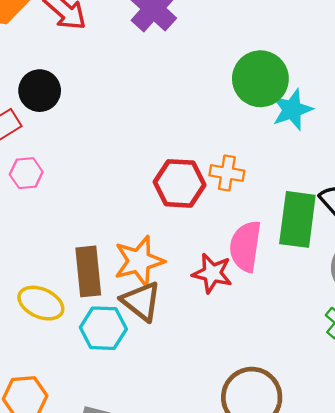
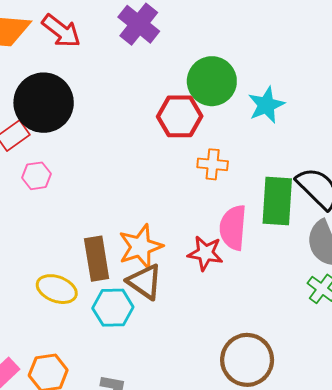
green circle: (260, 79) -> (212, 81), moved
black circle: (40, 91) -> (44, 103), size x1.6
red hexagon: (180, 183) -> (180, 116), moved

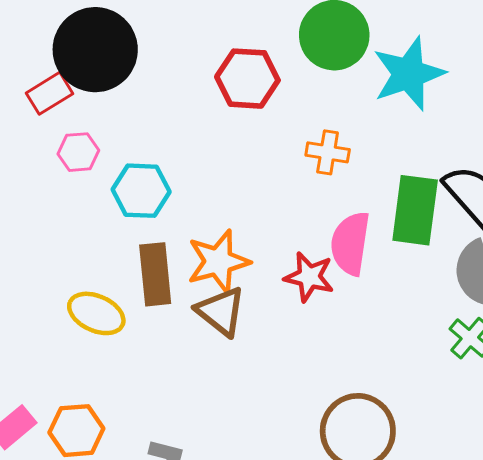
cyan star: (266, 105) -> (409, 74), size x1.4
red hexagon: (180, 116) -> (247, 79), moved
cyan hexagon: (113, 308) -> (141, 191), moved

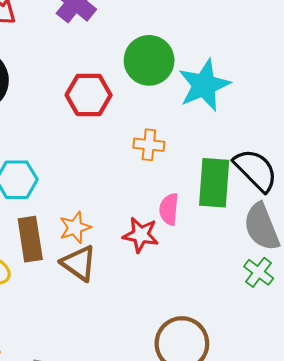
pink semicircle: (350, 243) -> (169, 209), size x0.7
orange star: (218, 262) -> (75, 227), size x0.7

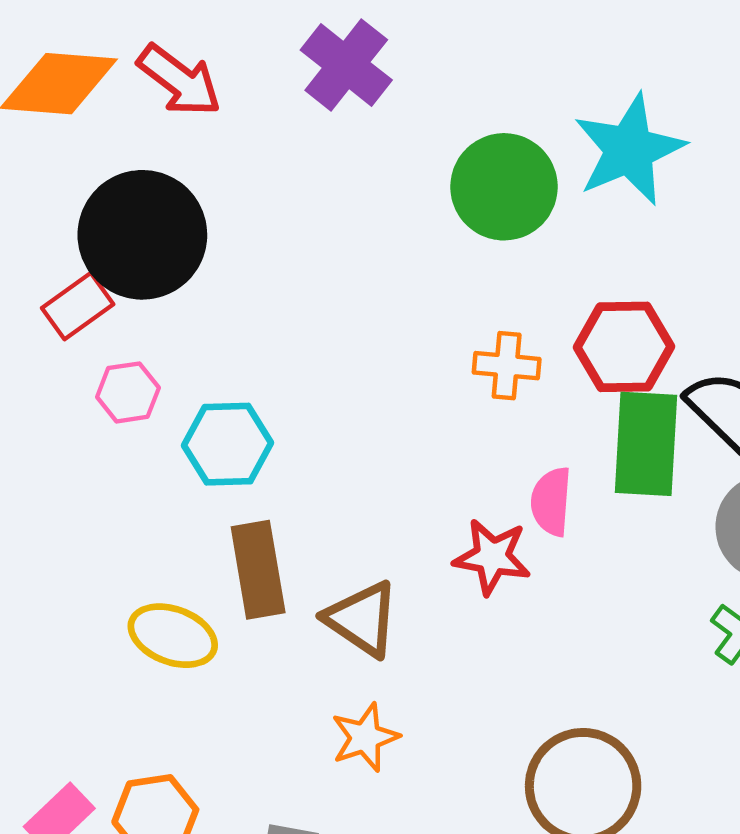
cyan star: (204, 85) -> (629, 150), moved
red hexagon: (89, 95) -> (624, 347), moved
orange star: (75, 227) -> (365, 737), moved

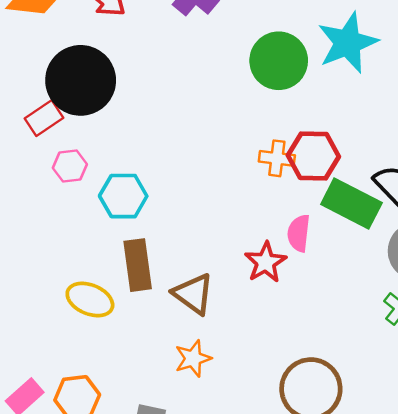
red hexagon: (624, 347) -> (313, 156), moved
green rectangle: (646, 444) -> (351, 204), turned -68
red star: (492, 557) -> (265, 262), turned 30

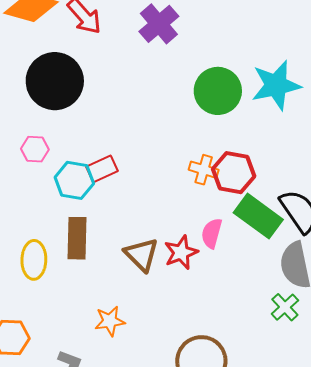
red rectangle: (44, 118) -> (102, 169), moved
brown triangle: (193, 294) -> (141, 255), moved
yellow ellipse: (90, 300) -> (34, 260), turned 60

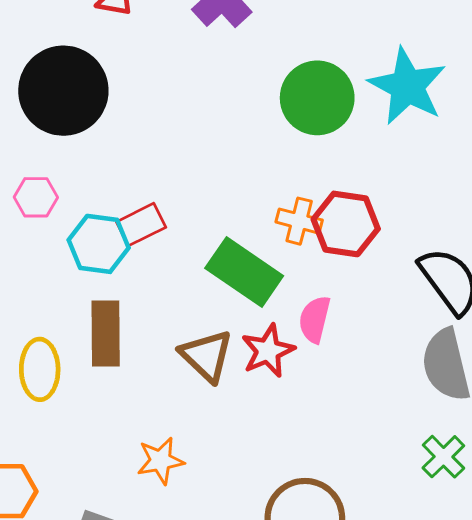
cyan star: (276, 85) -> (407, 86), turned -30
green rectangle: (258, 216) -> (244, 272), moved
green cross: (285, 307) -> (443, 457), moved

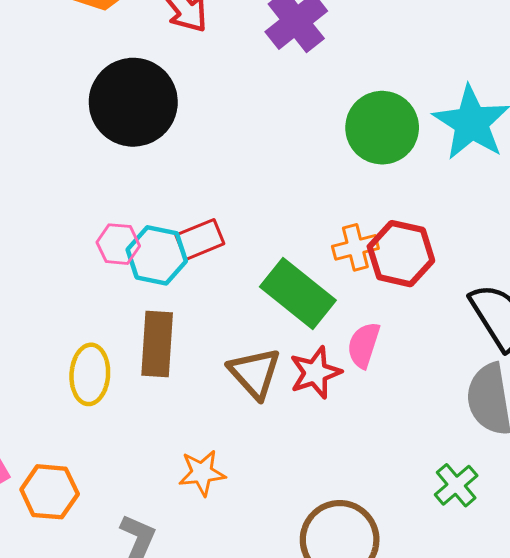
pink hexagon: (36, 197) -> (118, 244), moved
orange cross: (299, 221) -> (355, 247), turned -33
green cross: (443, 457) -> (456, 485), moved

